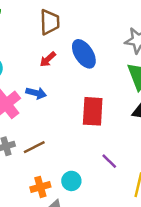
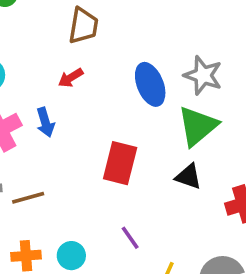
blue ellipse: (84, 54) -> (150, 84), moved
blue arrow: (36, 93) -> (45, 122), turned 48

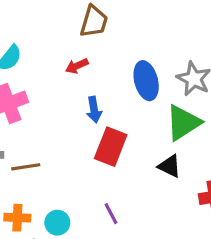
blue arrow: (45, 122) -> (94, 110), moved

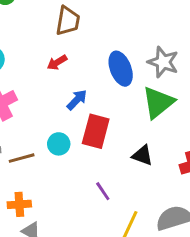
blue arrow: (94, 110) -> (77, 100), turned -120
black triangle: (169, 166) -> (142, 155), moved
cyan circle: (57, 223) -> (59, 144), moved

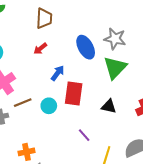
brown line: (22, 158) -> (23, 103), moved

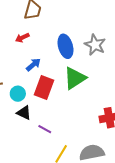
green triangle: (115, 68) -> (75, 78), moved
black triangle: (109, 106) -> (24, 113), moved
purple line: (84, 135) -> (45, 129), turned -32

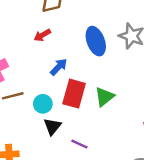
green triangle: (75, 78) -> (104, 97), moved, size x0.7
black triangle: (24, 113) -> (52, 126), turned 49

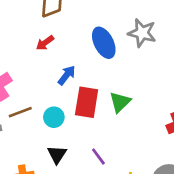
black triangle: (52, 126) -> (57, 154), moved
purple line: (79, 144) -> (98, 156), turned 35

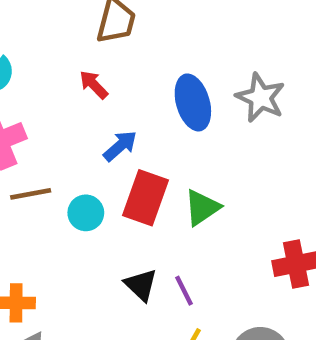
red arrow: (45, 43) -> (94, 85), turned 72
black triangle: (57, 154) -> (141, 285), moved, turned -30
purple line: (98, 156) -> (184, 291), moved

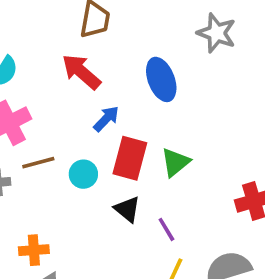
red arrow: (94, 85) -> (81, 72), size x1.6
gray star: (260, 98) -> (217, 33), moved
black triangle: (141, 285) -> (127, 209), moved

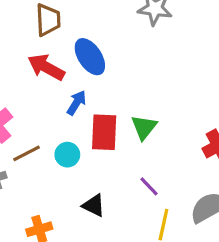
blue ellipse: (161, 79) -> (90, 57), moved
black triangle: (127, 209) -> (94, 205), moved

